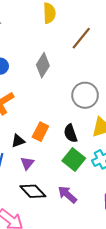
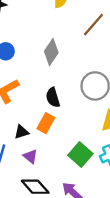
black semicircle: (70, 133) -> (53, 97), moved
purple triangle: (27, 163) -> (30, 156), turned -32

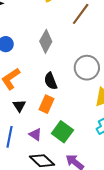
black triangle: (22, 132) -> (19, 106), moved, turned -40
green square: (80, 154) -> (62, 132), moved

